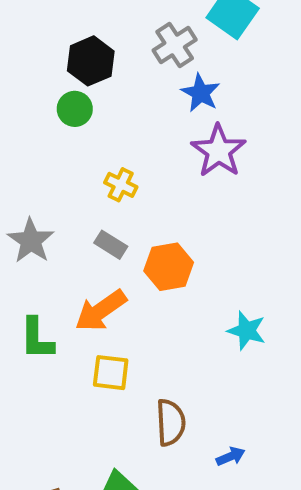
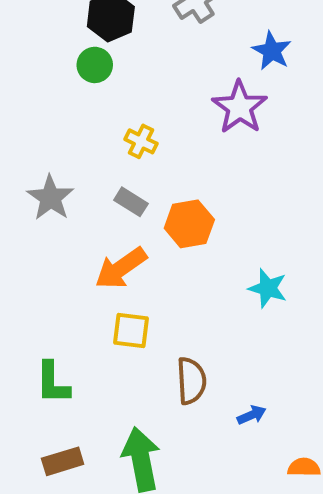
blue star: (201, 93) -> (272, 51), moved
green L-shape: (37, 339) -> (52, 383), moved

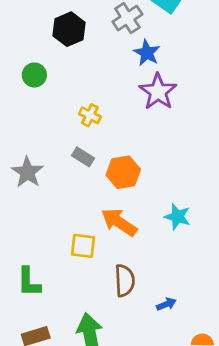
blue star: (272, 51) -> (147, 53), moved
green circle: (95, 65) -> (34, 75), moved
gray star: (50, 198) -> (27, 172), moved
orange arrow: (121, 268) -> (119, 222), moved, turned 69

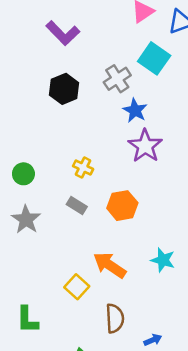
green circle: (34, 75) -> (23, 174), moved
orange hexagon: (123, 172) -> (122, 206), moved
yellow square: (83, 246) -> (77, 287), turned 35

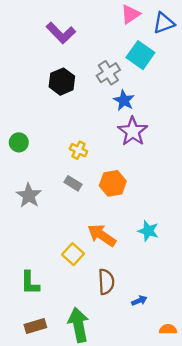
green circle: (23, 174) -> (19, 142), moved

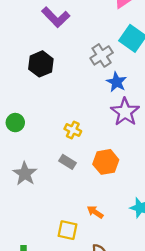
black hexagon: (62, 82) -> (41, 64), moved
orange arrow: (102, 235) -> (95, 212), size x0.6
yellow square: (73, 254) -> (67, 230), turned -30

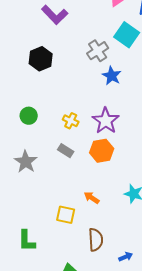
purple star: (125, 112) -> (106, 121), moved
green circle: (15, 123) -> (29, 116), moved

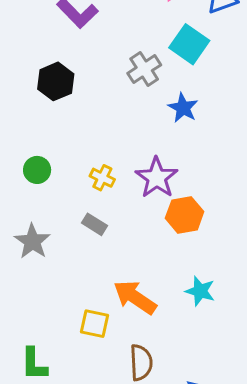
blue star: (112, 76) -> (183, 108), moved
orange hexagon: (102, 151) -> (185, 215), moved
orange arrow: (92, 198) -> (135, 297), size x1.8

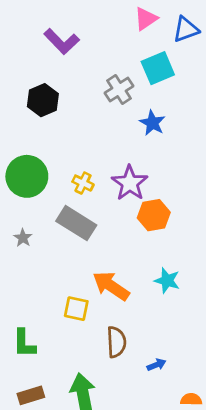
cyan square: (189, 44) -> (158, 68), turned 32
green circle: (37, 170) -> (27, 176), size x1.8
gray rectangle: (95, 224) -> (76, 223), size x1.8
gray star: (32, 241) -> (23, 238), size x0.6

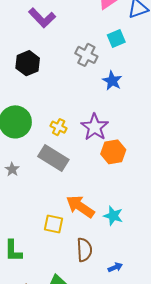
cyan square: (158, 68) -> (116, 38), size x0.7
gray cross: (119, 90) -> (86, 55), turned -30
cyan star: (167, 281) -> (113, 216), moved

